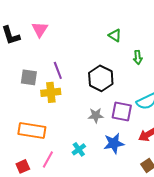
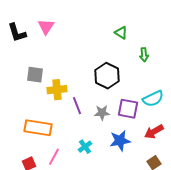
purple line: (58, 70) -> (77, 106), moved

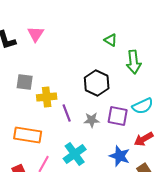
green arrow: (144, 55) -> (134, 62), size x1.6
blue star: (120, 141) -> (120, 156), moved, turned 30
cyan cross: (85, 147) -> (75, 154), size x1.6

